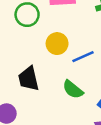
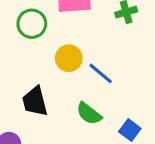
blue line: (83, 57) -> (101, 73), turned 65

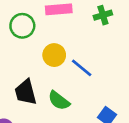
green semicircle: (89, 114) -> (59, 101), moved

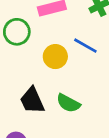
blue line: (82, 68) -> (85, 46), moved

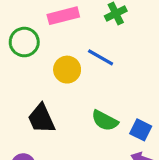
green semicircle: (68, 103) -> (105, 121), moved

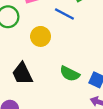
blue line: (101, 57) -> (64, 14), moved

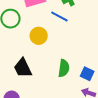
green semicircle: (70, 74) -> (64, 68), turned -108

